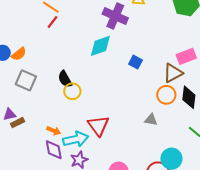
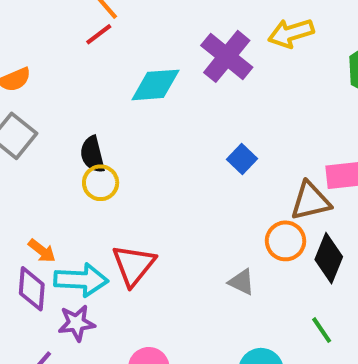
cyan diamond: (100, 46) -> (156, 85), moved

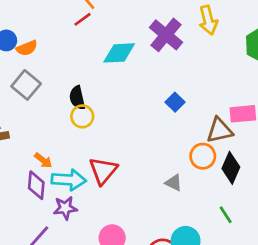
yellow arrow: (291, 33) -> (208, 20), turned -88

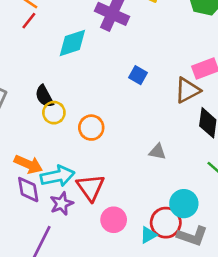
orange circle: (203, 156) -> (91, 128), moved
orange arrow: (43, 160) -> (28, 164), size x1.5
red triangle: (103, 171) -> (91, 187), moved

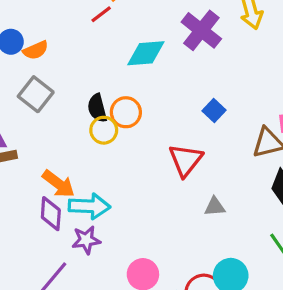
orange circle: (91, 128) -> (126, 112), moved
gray triangle: (157, 152) -> (215, 207), turned -30
red triangle: (91, 187) -> (186, 160), moved

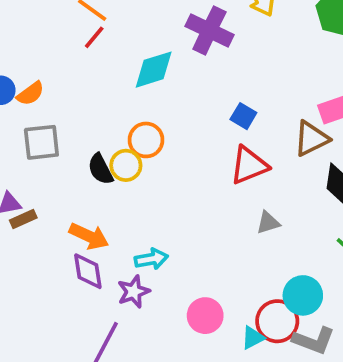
gray square: (36, 94) -> (41, 142), turned -32
black semicircle: (97, 108) -> (100, 169), moved
red triangle: (186, 160) -> (249, 165), moved, turned 42
cyan arrow: (89, 206) -> (151, 259), moved, size x0.7

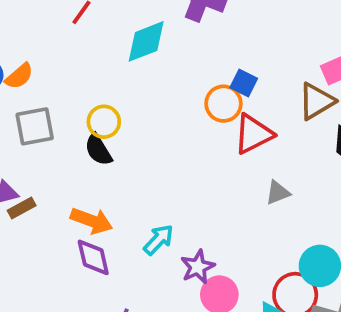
orange circle: (146, 140) -> (223, 104), moved
yellow circle: (126, 165) -> (104, 122), moved
cyan arrow: (151, 259) -> (159, 240), turned -32
purple star: (134, 292) -> (198, 267), moved

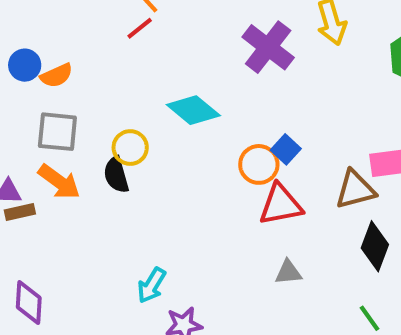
cyan diamond: (146, 41) -> (193, 110), moved, turned 45
orange arrow: (92, 221) -> (59, 182), moved
cyan arrow: (159, 240) -> (152, 285), turned 152
purple diamond: (93, 257) -> (29, 302), moved

